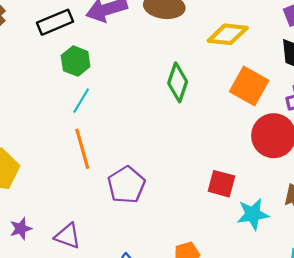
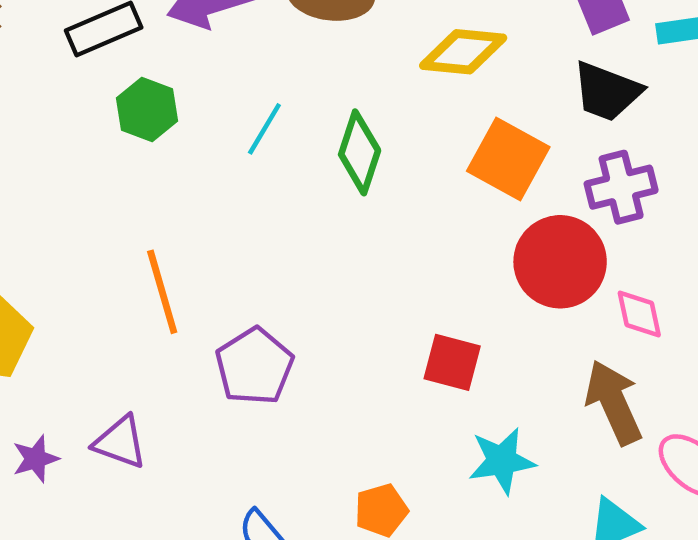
cyan line: (81, 101) -> (264, 129), moved
cyan star: (253, 214) -> (502, 461), moved
purple triangle: (68, 236) -> (120, 442), moved

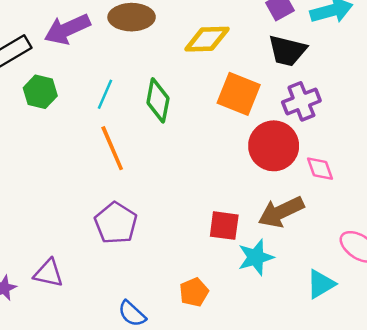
orange line: (162, 292) -> (112, 148), moved
red square: (452, 362) -> (224, 226), moved
brown arrow: (614, 402) -> (281, 212), moved, turned -84

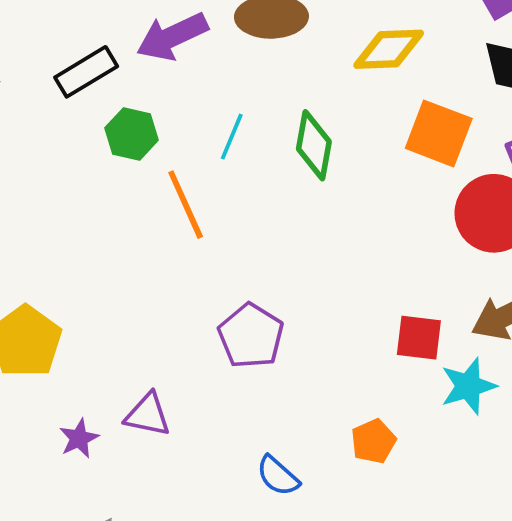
orange line: (112, 148) -> (186, 205), moved

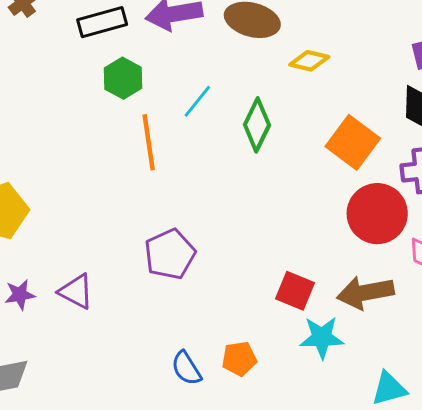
yellow diamond: (389, 49) -> (309, 61), moved, size x0.7
blue semicircle: (278, 476) -> (186, 368), moved

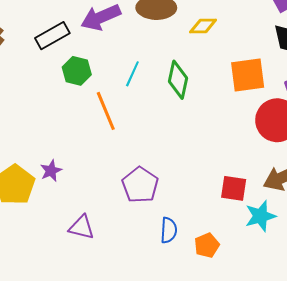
orange square: (353, 142) -> (248, 75), turned -30
purple star: (20, 295) -> (51, 171), moved
blue semicircle: (186, 368) -> (169, 230), moved, turned -130

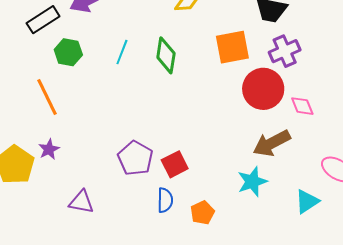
orange line: (106, 111) -> (47, 97), moved
red square: (234, 188) -> (175, 164), moved, turned -32

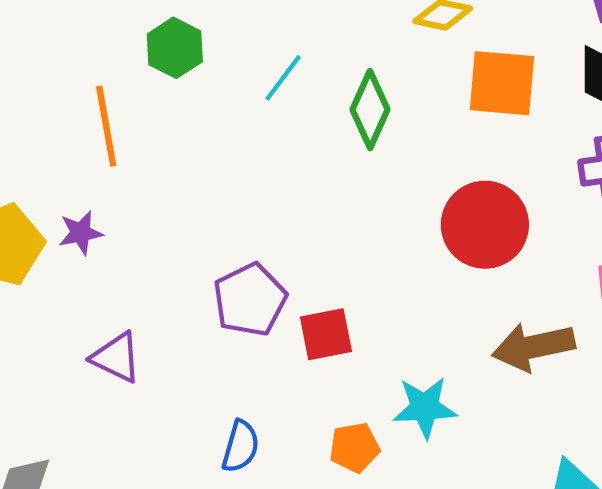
orange square: (232, 47) -> (502, 83), moved
red circle: (263, 89) -> (485, 225), moved
cyan star: (252, 182) -> (425, 407), moved
blue semicircle: (165, 200) -> (241, 446), moved

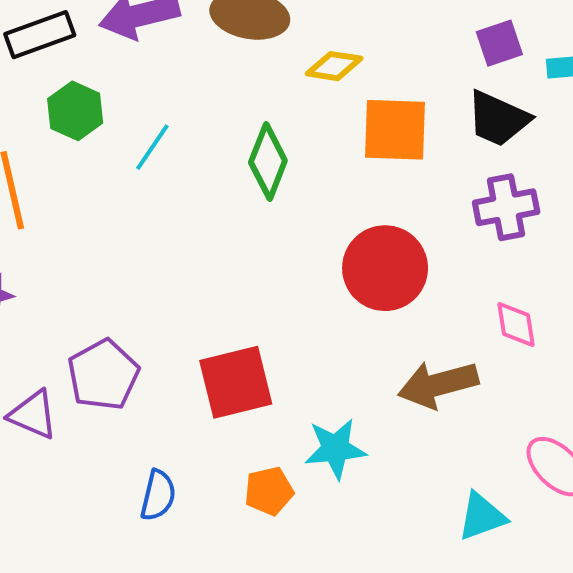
cyan line: (283, 78) -> (152, 147), moved
purple pentagon: (250, 300) -> (103, 375), moved
red square: (326, 334) -> (236, 382), size x1.4

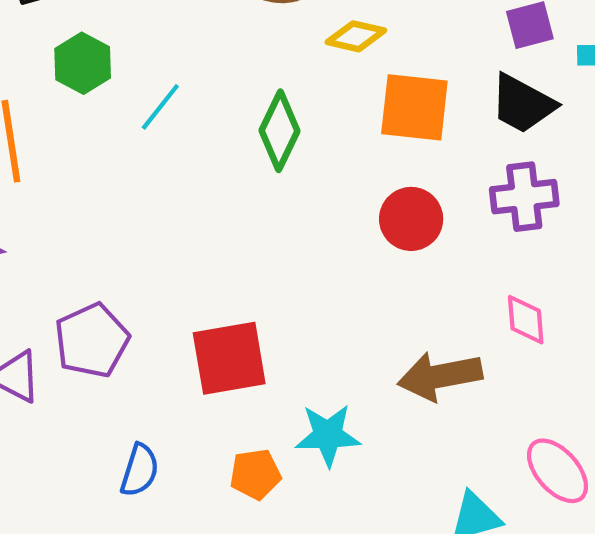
red circle: (385, 268) -> (411, 219), moved, size x0.7

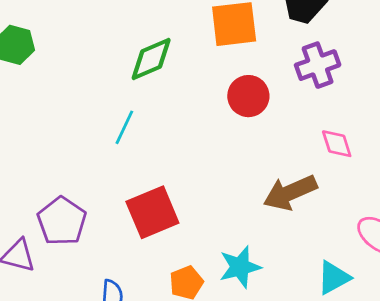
cyan line: (160, 107) -> (124, 127), moved
green diamond: (280, 131) -> (151, 59), turned 54
cyan star: (328, 435) -> (240, 267), moved

